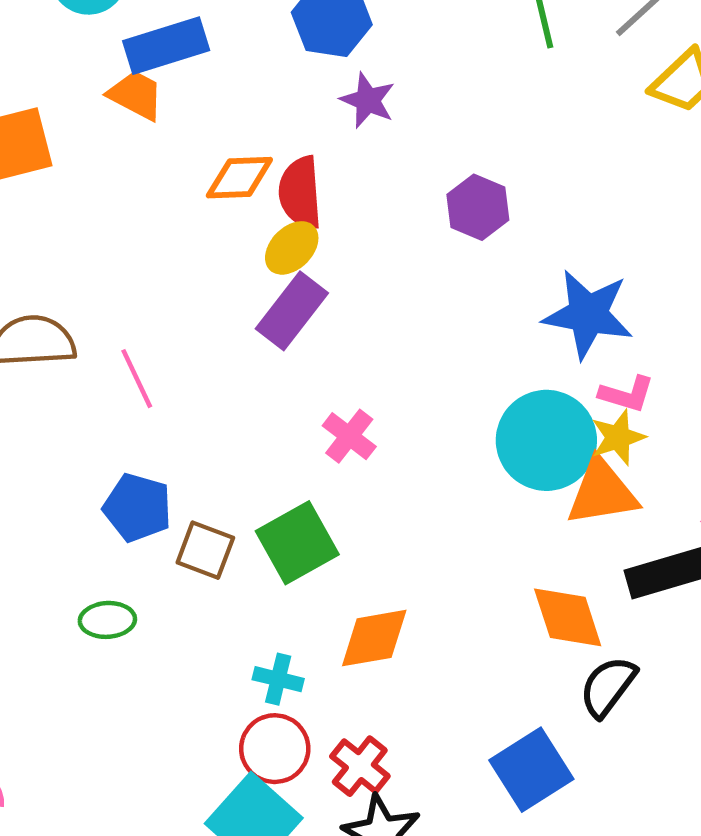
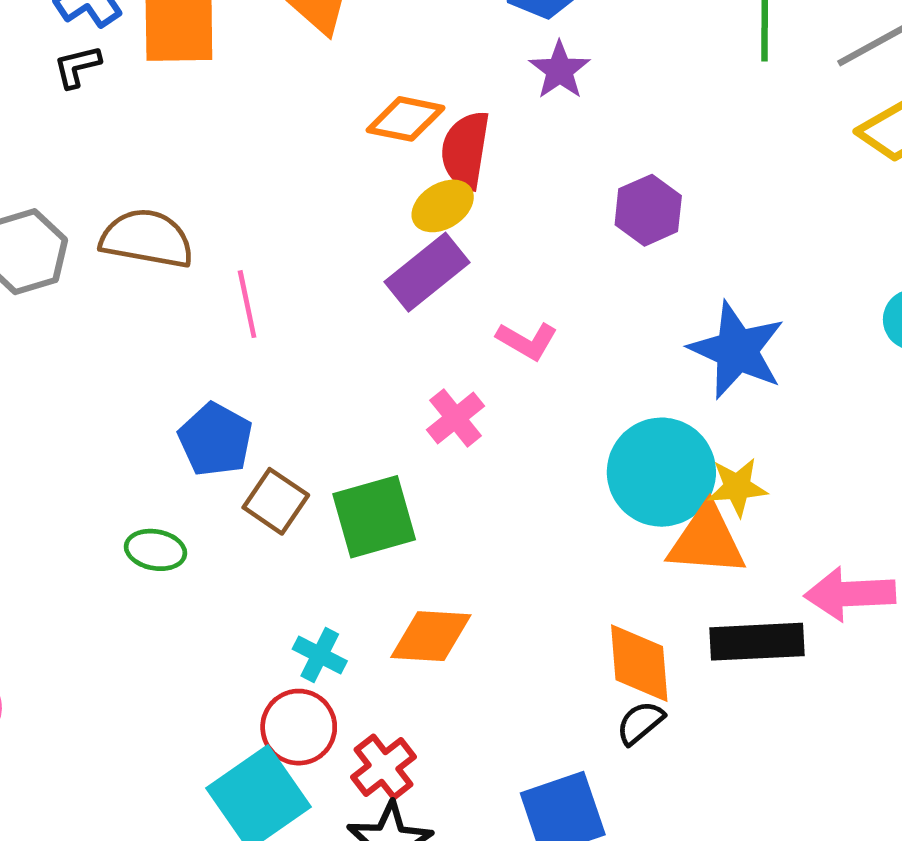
pink L-shape: (627, 394) -> (527, 341), moved
black semicircle: (608, 687) -> (640, 723), moved, size x0.7

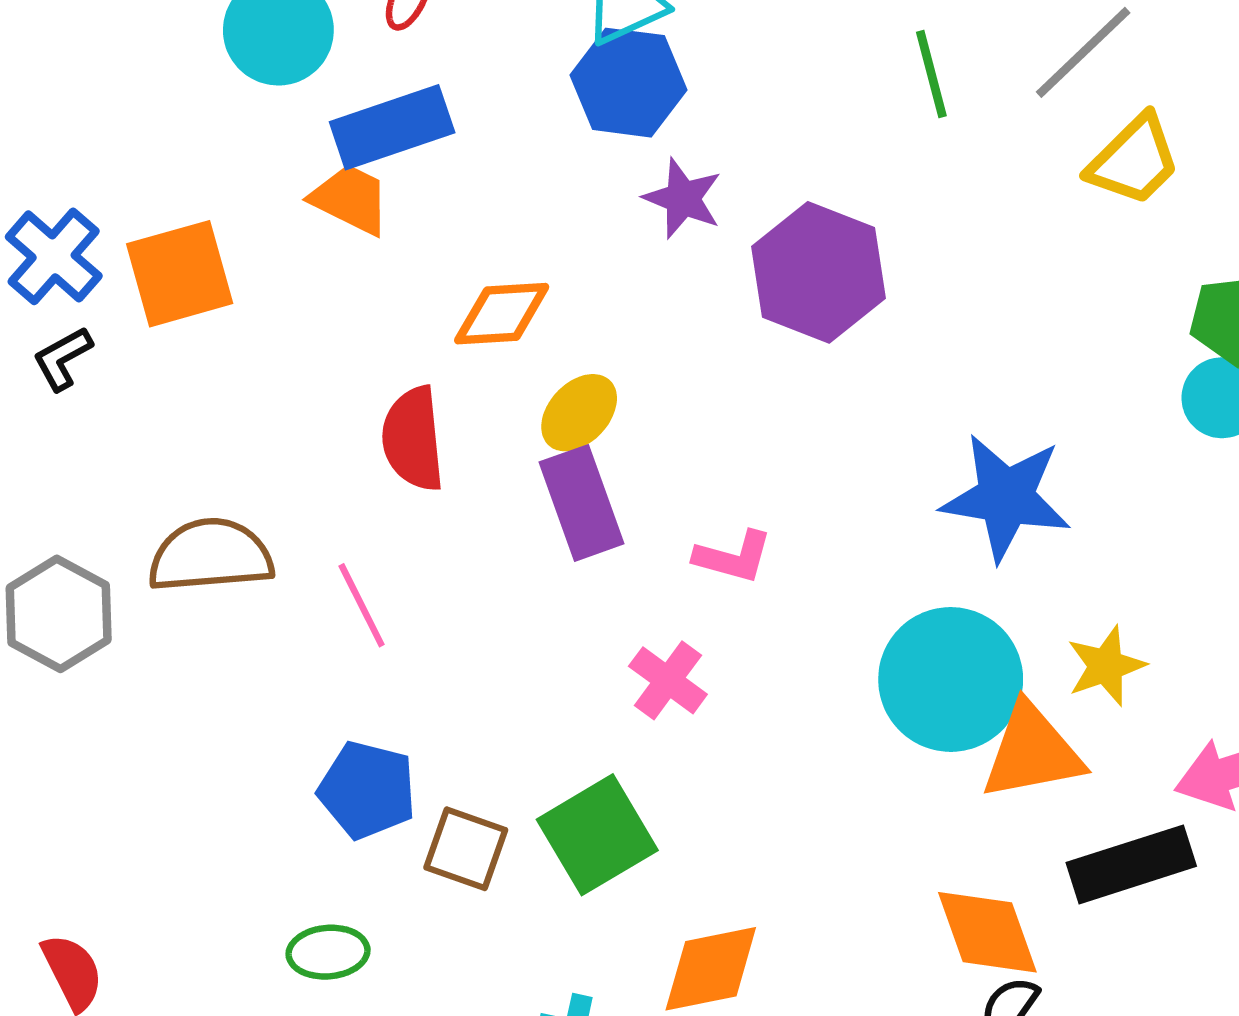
red semicircle: (465, 150) -> (413, 439), moved
purple hexagon: (648, 210) -> (818, 272), moved, size x1.5
purple rectangle: (427, 272) -> (582, 503), turned -56
yellow star: (737, 487) -> (1106, 666), moved

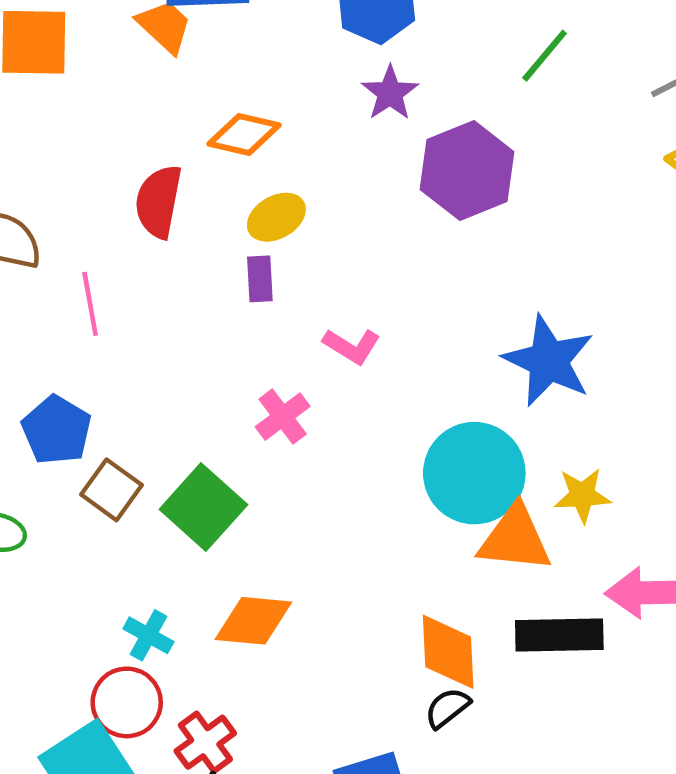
green line: (931, 74) -> (545, 56), moved, turned 38
purple rectangle: (582, 503) -> (260, 279), size x0.6
green square: (597, 835) -> (203, 507), turned -34

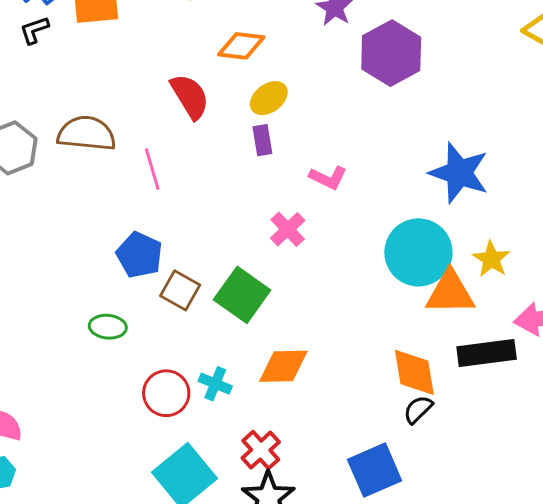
red semicircle: (159, 201) -> (190, 96), turned 144
yellow star: (582, 495) -> (491, 259), turned -30
red circle: (127, 702) -> (166, 393), moved

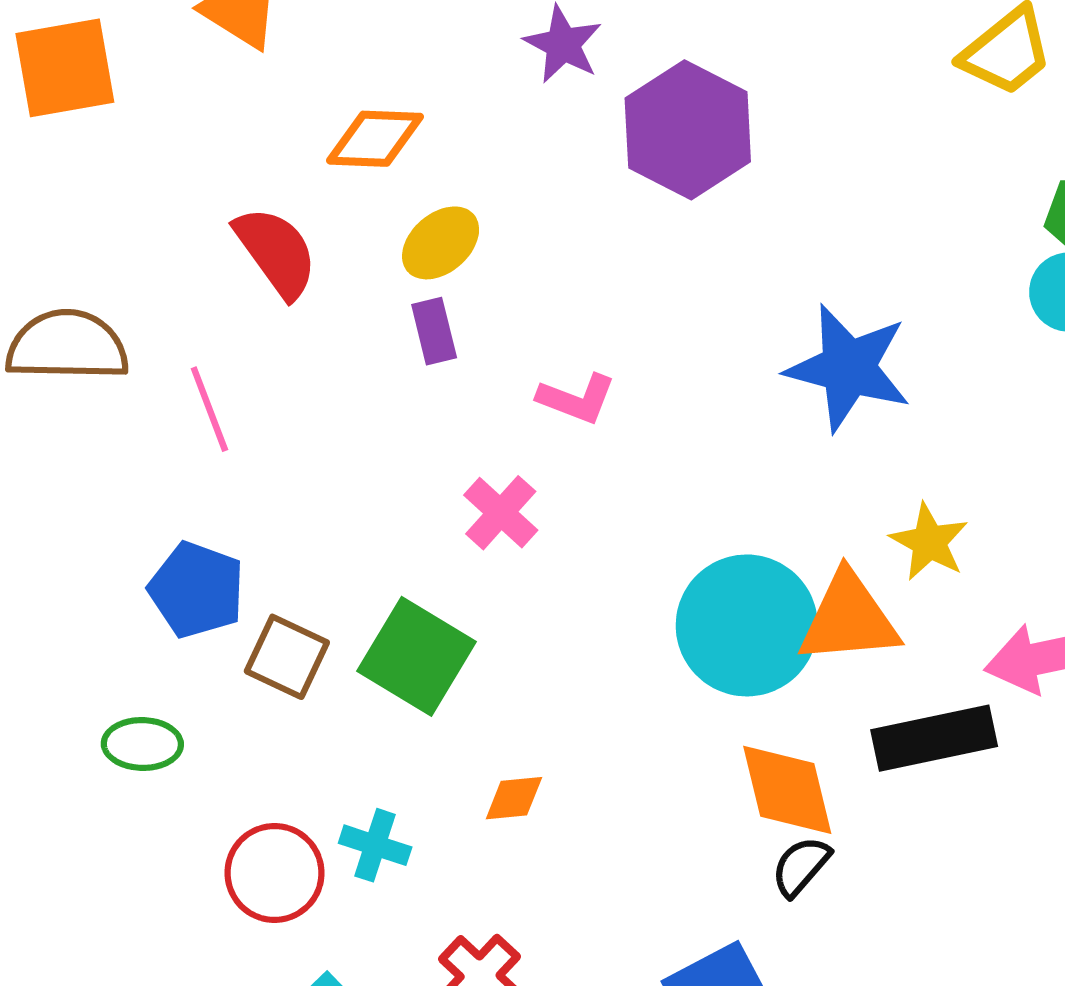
cyan circle: (418, 252) -> (747, 625), moved
orange diamond: (283, 366) -> (514, 798), size x0.6

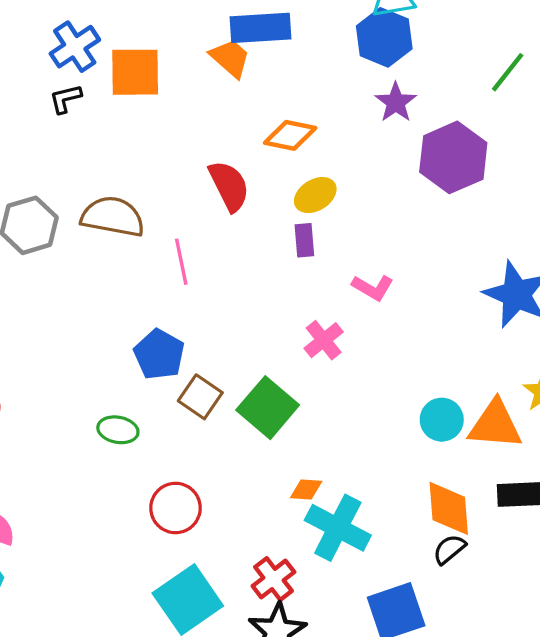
cyan circle: (747, 625) -> (442, 420), size x0.6
cyan cross: (375, 845) -> (338, 528), moved, size x1.8

